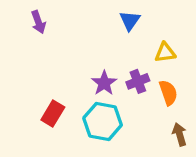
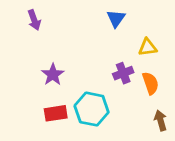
purple star: (104, 83) -> (53, 75), moved
red rectangle: (53, 113) -> (56, 113), moved, turned 50

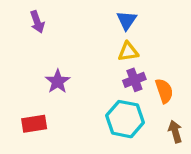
yellow triangle: (148, 47) -> (128, 52), moved
cyan hexagon: (92, 109) -> (125, 119), moved
red rectangle: (56, 113) -> (34, 124), moved

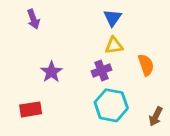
purple cross: (134, 80) -> (101, 71), moved
orange semicircle: (164, 91) -> (146, 65), moved
brown arrow: (175, 132) -> (156, 116), turned -138

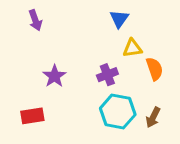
yellow triangle: (114, 46) -> (132, 48), moved
brown arrow: (156, 116) -> (153, 117), moved

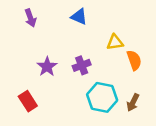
blue triangle: (119, 19) -> (79, 17), moved, turned -42
purple cross: (107, 75) -> (82, 65), moved
red rectangle: (32, 116) -> (28, 101), turned 66

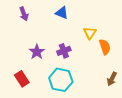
yellow triangle: (115, 42) -> (90, 33), turned -48
cyan hexagon: (102, 97) -> (61, 80), moved
brown arrow: (133, 102) -> (112, 79), moved

